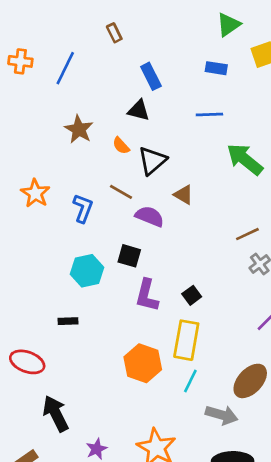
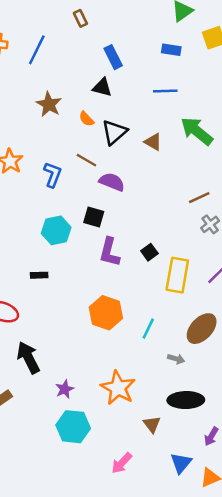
brown triangle: (184, 195) -> (153, 142), moved
yellow rectangle: (186, 340) -> (177, 275), moved
gray arrow: (222, 415) -> (176, 359), size x0.6

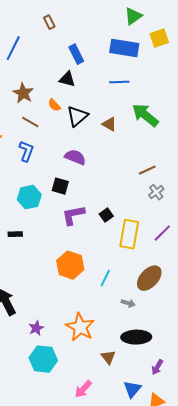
blue rectangle: (171, 50) -> (124, 48), size x1.8
brown line: (86, 160) -> (30, 122), moved
purple L-shape: (109, 252) -> (73, 215), turned 65

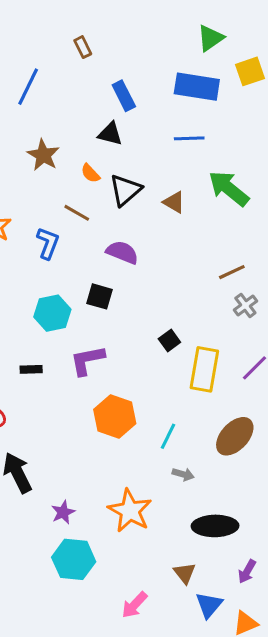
brown line: (30, 122) -> (77, 213), moved
purple L-shape: (73, 215) -> (87, 360), moved
gray arrow: (128, 303) -> (183, 474), moved
brown triangle: (108, 357) -> (185, 573), moved

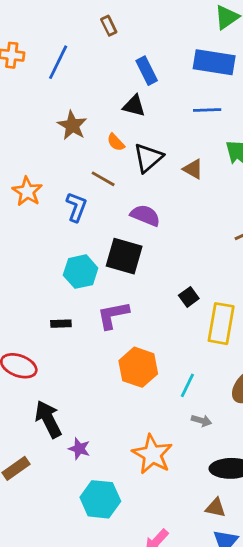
black square: (100, 296) -> (124, 256), size x1.5
purple star: (63, 512) -> (79, 449), moved, turned -30
brown triangle: (185, 573) -> (216, 508), moved, turned -40

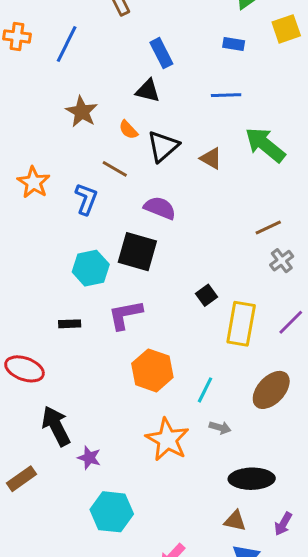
blue rectangle: (214, 62) -> (234, 44), size x0.5
orange star: (152, 454) -> (167, 440), moved

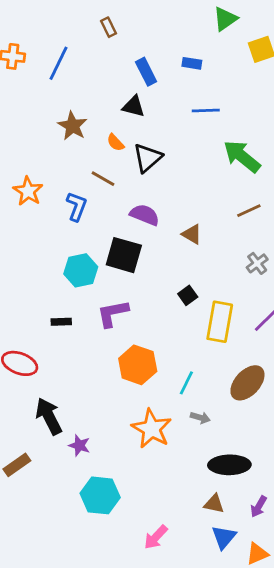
blue rectangle: (234, 44) -> (192, 63), moved
brown triangle: (211, 158) -> (192, 234), moved
brown line: (268, 228) -> (249, 211), moved

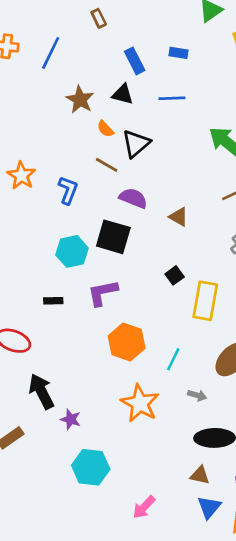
blue line: (206, 111) -> (172, 98), moved
brown star: (72, 126) -> (80, 100), moved
brown line: (103, 179) -> (107, 165), moved
gray arrow: (200, 418) -> (197, 395), moved

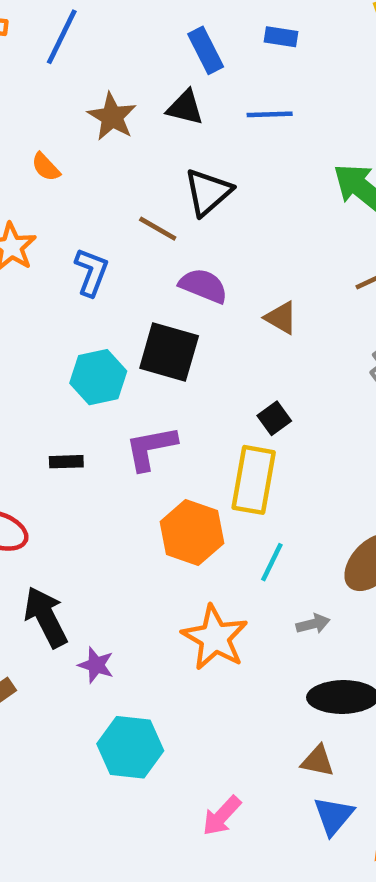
orange semicircle: (105, 129) -> (46, 167), moved
yellow rectangle: (205, 301) -> (254, 480), moved
gray arrow: (197, 395) -> (313, 624), turned -30

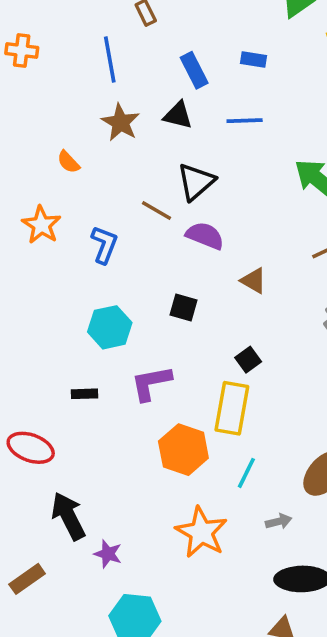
blue line: (62, 37) -> (110, 60), moved, turned -36
purple semicircle: (203, 286) -> (205, 236), moved
black square: (169, 352) -> (183, 308), moved, size x0.6

